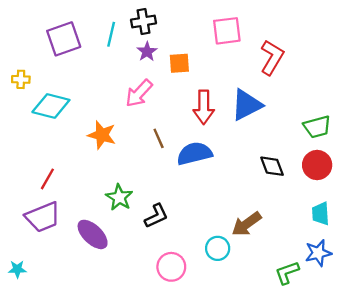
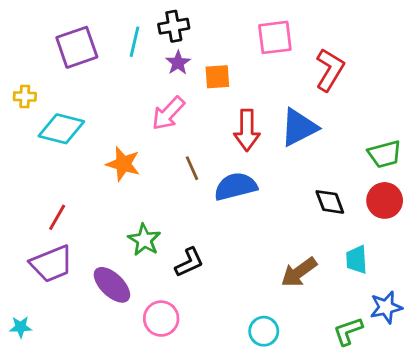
cyan trapezoid: (321, 214) -> (357, 260), moved
cyan circle: (218, 248) -> (264, 331), moved
pink circle: (171, 267) -> (161, 319), moved

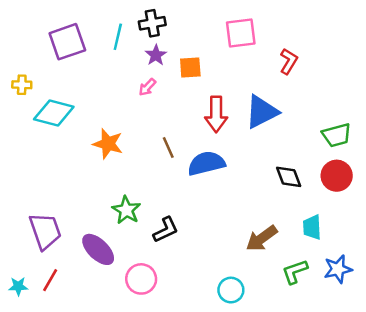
red L-shape: (330, 70) -> (289, 61), size x0.7
pink arrow: (168, 113) -> (147, 87), moved, size x0.6
red line: (57, 217) -> (50, 280), moved
purple trapezoid: (52, 264) -> (45, 231), turned -87
green L-shape: (348, 331) -> (295, 272), moved

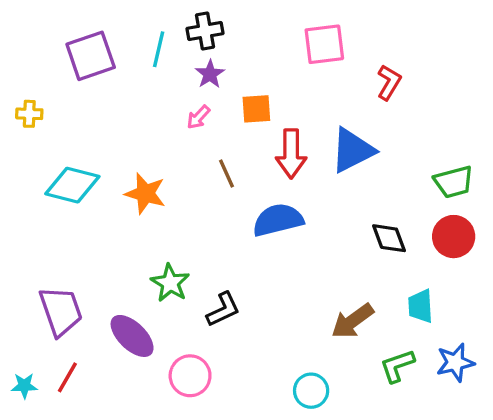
orange square: (190, 67) -> (256, 109), moved
cyan diamond: (54, 113) -> (72, 185), moved
brown line: (168, 147) -> (227, 174), moved

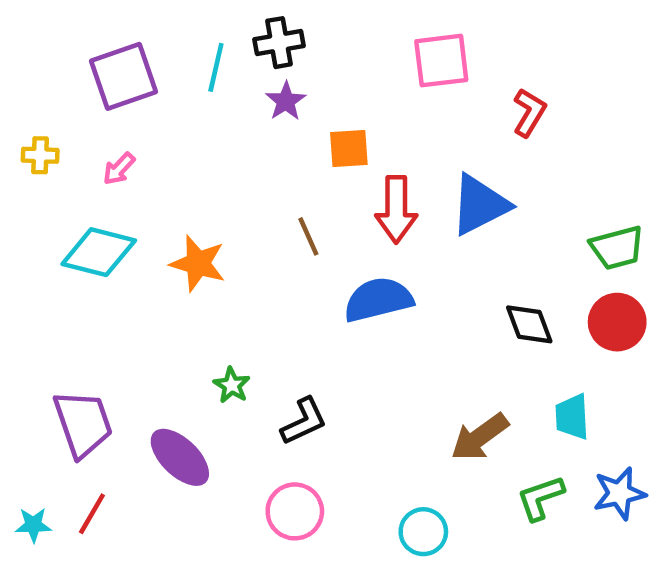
pink arrow: (198, 117) -> (119, 169), moved
green star: (170, 283) -> (232, 385), size x0.7
pink circle: (190, 376) -> (295, 511), moved

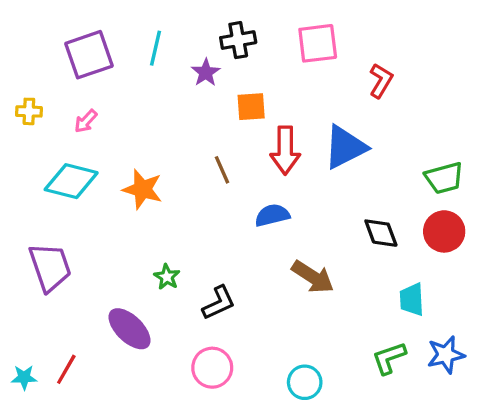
black cross: (279, 43) -> (238, 40), moved
blue semicircle: (378, 300) -> (272, 215), size x0.7
purple trapezoid: (83, 424) -> (50, 267), moved
brown arrow: (480, 437) -> (313, 277), moved, turned -111

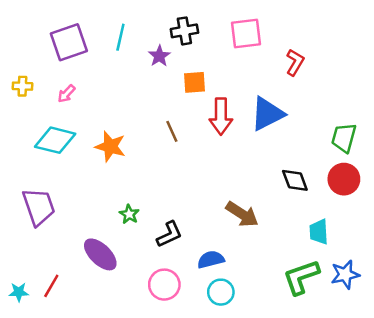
green trapezoid: (444, 178) -> (344, 138), turned 120
blue semicircle: (272, 215) -> (211, 259), moved
green L-shape: (389, 358) -> (301, 277), size x1.4
cyan circle: (305, 382) -> (221, 292), moved

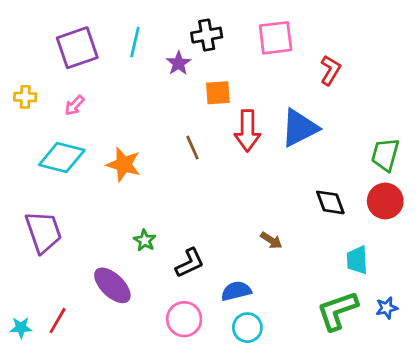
brown arrow: (242, 214) -> (271, 240), size x0.6
blue star: (345, 275) -> (387, 308), size x0.7

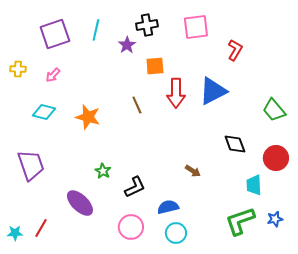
green trapezoid: (385, 155) -> (274, 110), turned -55
cyan diamond: (62, 157) -> (44, 112), size x0.7
red circle: (385, 201) -> (276, 158), moved

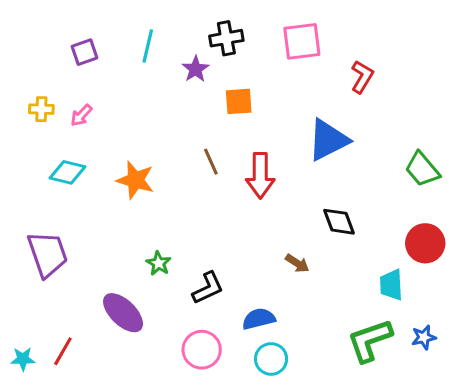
purple square: (55, 34) -> (84, 52), size x0.6
yellow cross: (18, 69) -> (41, 109), moved
red arrow: (176, 93) -> (260, 175), moved
black diamond: (235, 144) -> (339, 222), moved

